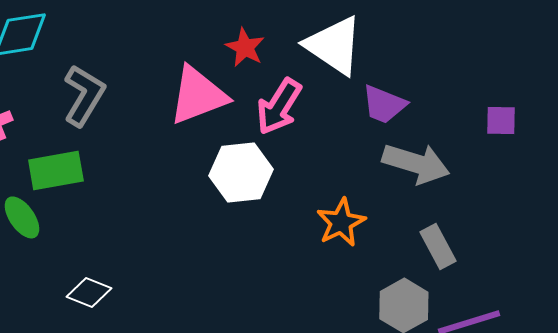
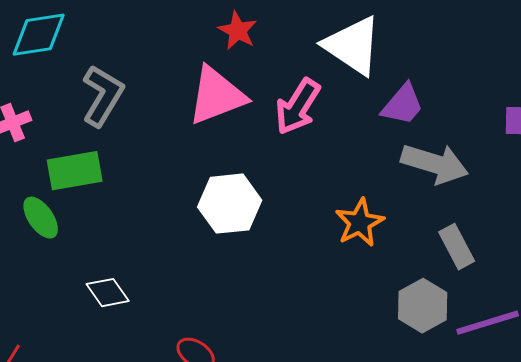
red star: (245, 47) -> (238, 31), moved
purple trapezoid: (384, 104) -> (403, 105), turned -72
white hexagon: (241, 172) -> (230, 204), moved
white diamond: (89, 292) -> (108, 293), turned 33

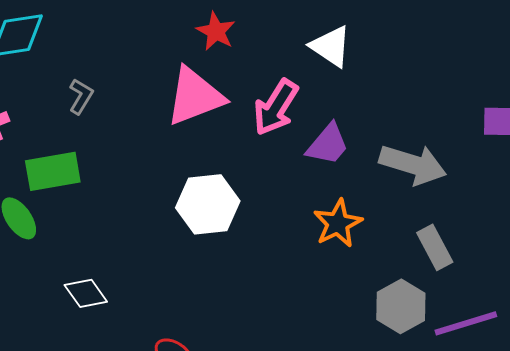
white triangle: (353, 46) -> (331, 46), size x0.7
gray L-shape: (103, 96) -> (81, 96), size x0.6
purple trapezoid: (403, 105) -> (328, 144), moved

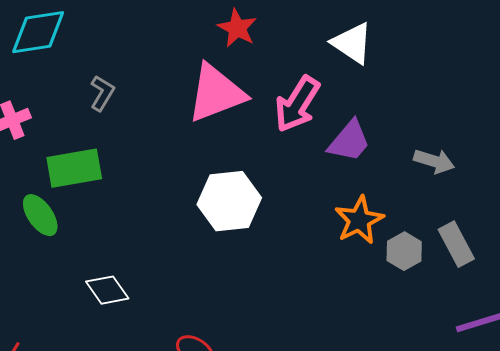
gray arrow: (413, 164) -> (434, 161), size x0.6
gray hexagon: (401, 306) -> (404, 251), moved, size x0.7

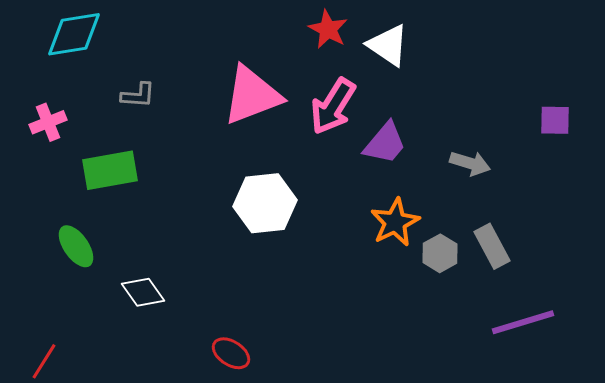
red star: (237, 28) -> (328, 29), moved
gray L-shape: (102, 93) -> (138, 95), turned 63
green ellipse: (40, 215) -> (76, 246), moved

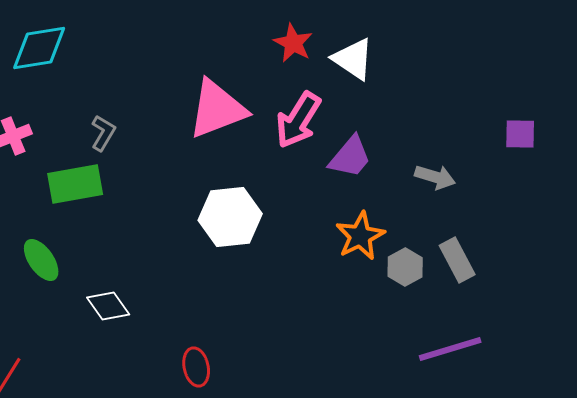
gray L-shape: (138, 95) -> (103, 133), moved, turned -63
purple line: (523, 322) -> (450, 349), moved
red ellipse: (231, 353) -> (196, 367), turned 45

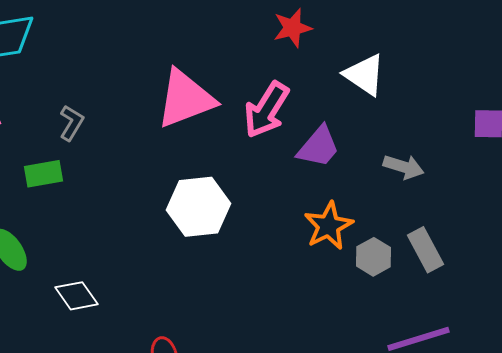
red star: (293, 43) -> (292, 28), moved, turned 30
white triangle: (353, 59) -> (364, 75), moved
green rectangle: (75, 184) -> (44, 174), size x0.7

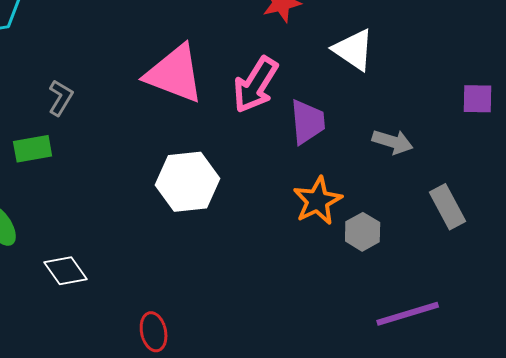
pink triangle: (186, 99) -> (175, 74), turned 42
purple trapezoid: (318, 147) -> (308, 122), turned -45
gray rectangle: (426, 250) -> (448, 207), moved

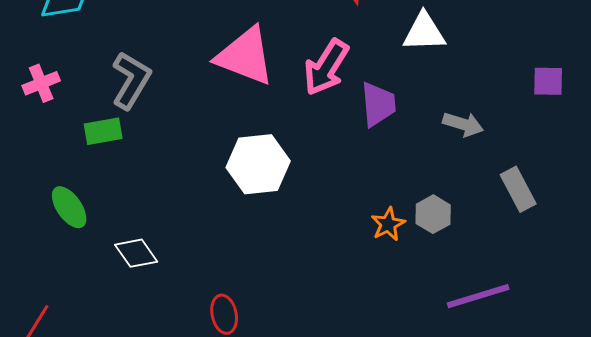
white triangle: (354, 50) -> (424, 32), turned -36
gray L-shape: (61, 98) -> (131, 80), size x1.6
orange star: (318, 201) -> (388, 224), moved, size x0.7

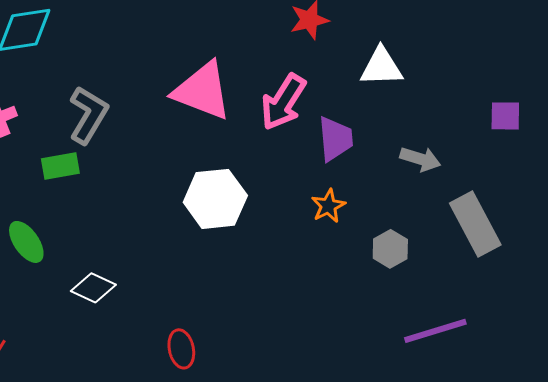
gray rectangle: (518, 189) -> (475, 224), size x1.4
orange star: (388, 224) -> (328, 206), moved
white diamond: (136, 253) -> (93, 288), turned -30

